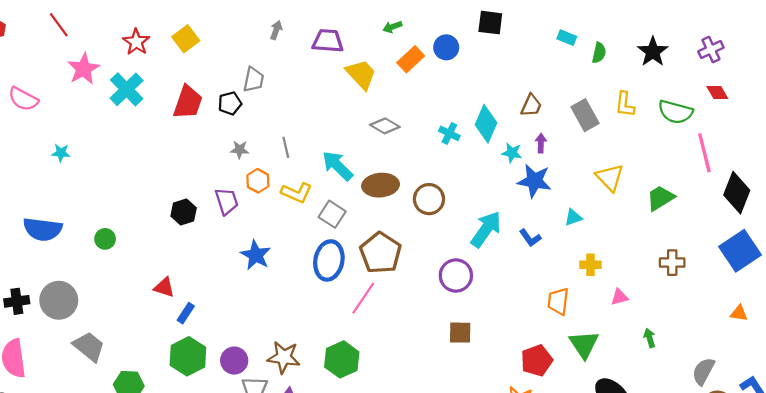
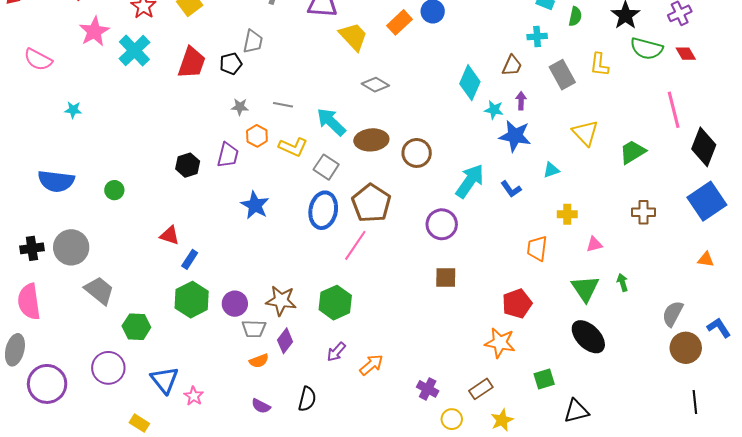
green semicircle: (675, 112) -> (647, 49), moved
cyan cross: (449, 133) -> (537, 36), moved, turned -30
gray line: (286, 147) -> (283, 105), turned -66
purple trapezoid: (227, 201) -> (228, 155), turned 32
green triangle: (584, 344) -> (585, 289), moved

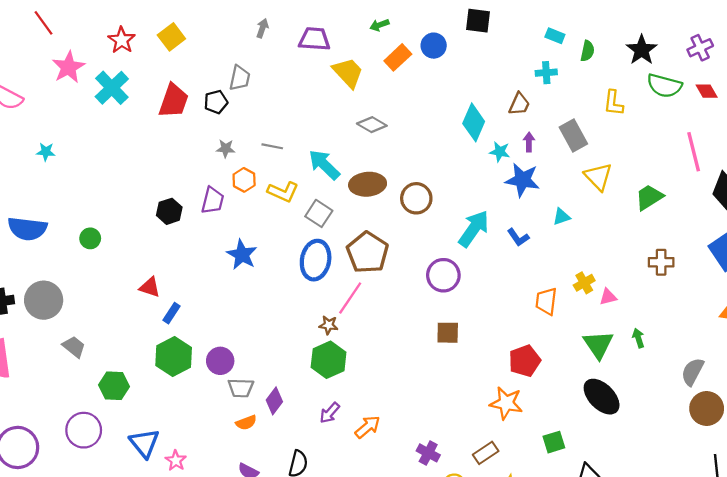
gray rectangle: (562, 75) -> (573, 135), moved
yellow cross: (567, 214) -> (584, 283), moved, turned -30
gray trapezoid: (99, 291) -> (74, 347), size x0.7
brown star: (281, 301) -> (329, 325), moved, size x0.6

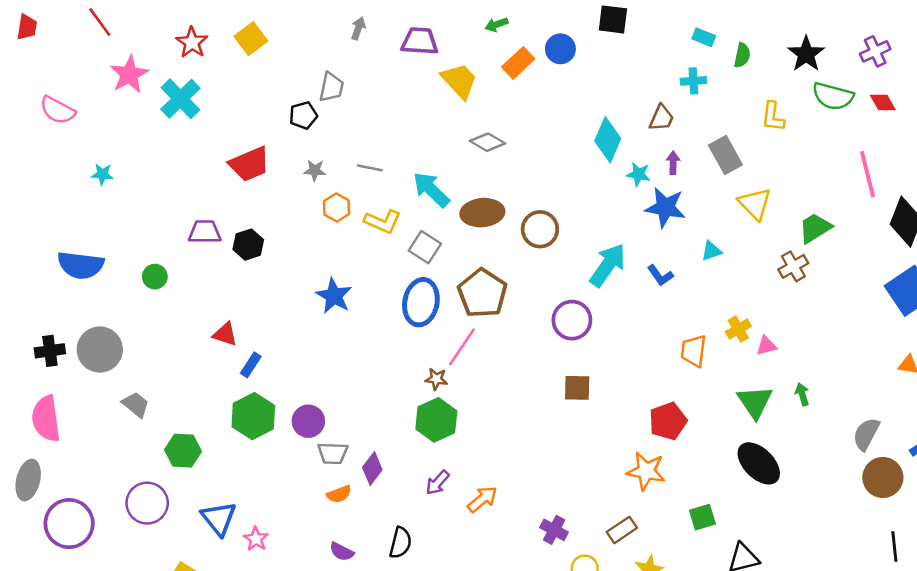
red trapezoid: (174, 101) -> (250, 164), moved, turned 48
purple trapezoid: (213, 200) -> (205, 232), moved, turned -104
brown cross: (661, 262) -> (793, 266), moved, turned -30

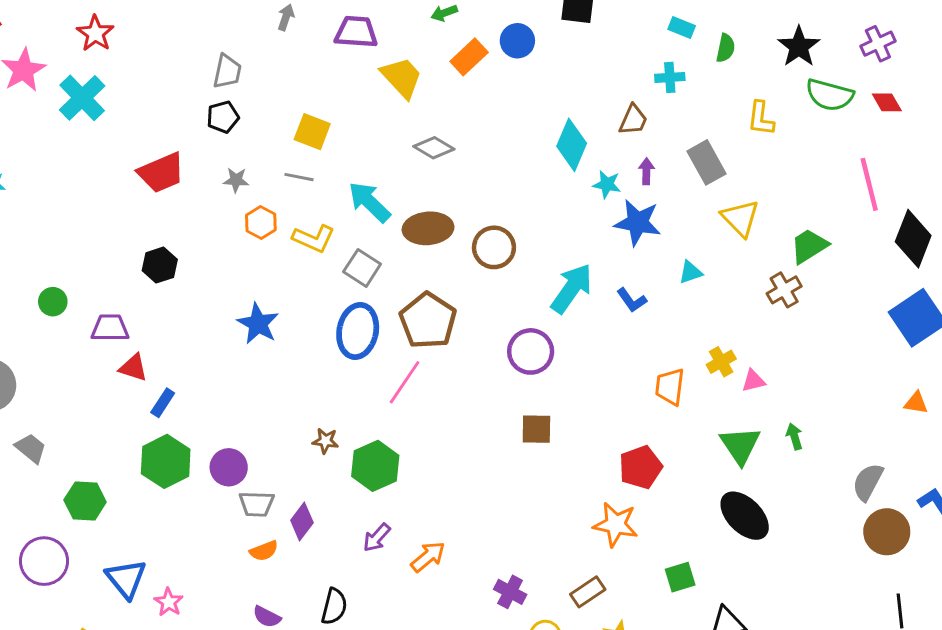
yellow square: (251, 39) -> (312, 132), moved, turned -32
gray trapezoid: (331, 87) -> (227, 72), moved
purple trapezoid: (205, 232) -> (110, 328), moved
brown star: (436, 379) -> (325, 441), moved

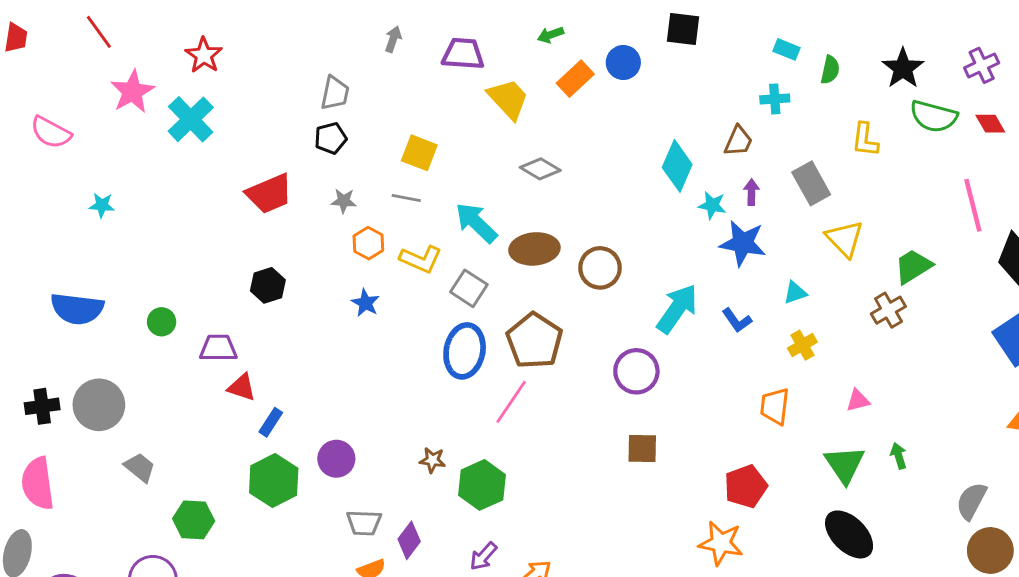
blue star: (258, 324) -> (365, 303), moved, size x0.7
yellow cross: (721, 362) -> (802, 345), moved
purple circle: (229, 467) -> (336, 459), moved

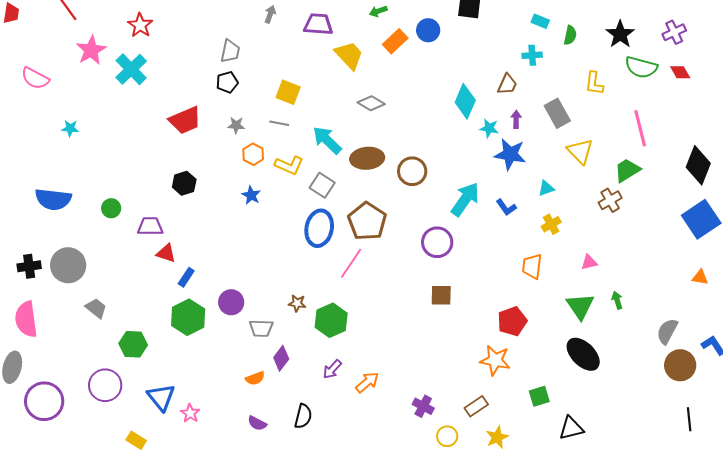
pink line: (973, 205) -> (640, 128), moved
gray trapezoid: (364, 523) -> (261, 328), moved

